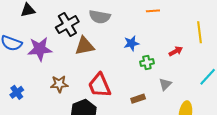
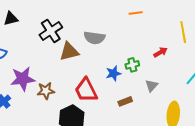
gray semicircle: (100, 17) -> (94, 38), moved
blue star: (131, 43) -> (113, 73), moved
purple star: (40, 49) -> (23, 79), moved

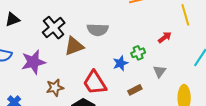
purple star: (23, 79) -> (33, 62), moved

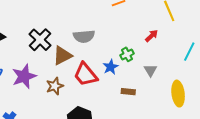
red trapezoid: (95, 83) -> (85, 75), moved
brown star: (55, 88) -> (55, 86), moved
brown rectangle: (135, 90) -> (128, 92), turned 40

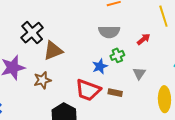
gray semicircle: (84, 36) -> (109, 32), moved
red trapezoid: (85, 75) -> (88, 90), moved, turned -36

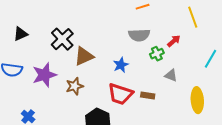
green cross: (117, 55) -> (157, 54), moved
blue star: (100, 66) -> (121, 65), moved
gray triangle: (139, 73) -> (171, 75), turned -40

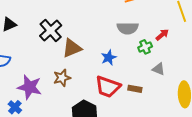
purple star: (44, 75) -> (30, 87), moved, turned 30

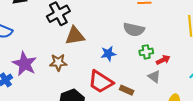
red arrow: (162, 35) -> (163, 60), moved

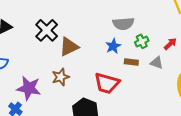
blue star: (108, 54) -> (113, 46), moved
red arrow: (163, 60) -> (170, 44), moved
brown rectangle: (127, 90) -> (131, 62), moved

